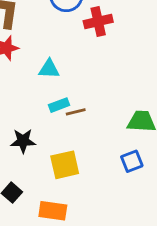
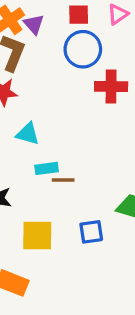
cyan triangle: (49, 69) -> (28, 134), moved
blue square: (132, 161) -> (91, 232), moved

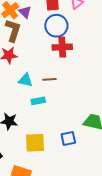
red cross: (111, 87) -> (62, 47), moved
brown line: (63, 180) -> (49, 79), moved

